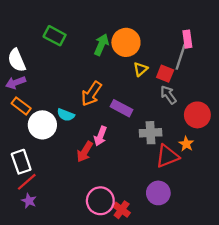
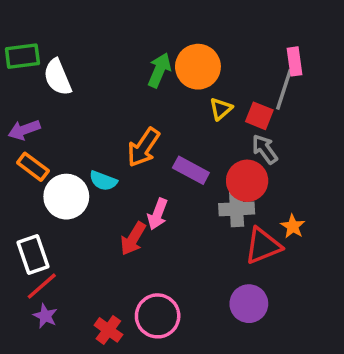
green rectangle: (55, 36) -> (22, 56), moved, turned -35
white semicircle: (17, 60) -> (58, 77), moved
red circle: (197, 115) -> (247, 181), moved
red cross: (122, 210) -> (108, 330), moved

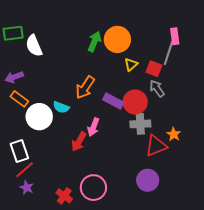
red circle: (247, 181) -> (135, 102), moved

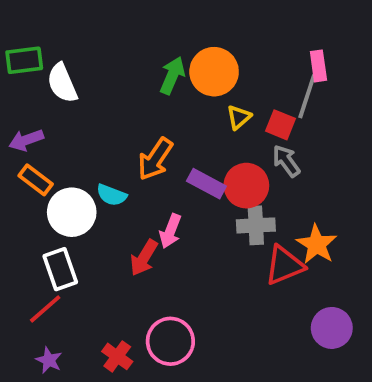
orange star: (174, 134) -> (317, 244), size x1.5
white rectangle: (19, 151) -> (60, 269), moved
purple circle: (148, 180) -> (332, 328), moved
purple star: (27, 188) -> (49, 360), moved

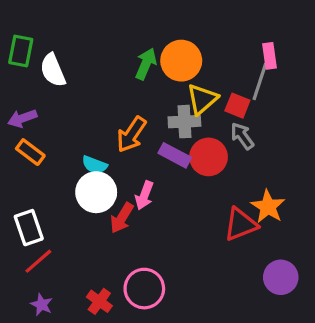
green rectangle: (24, 60) -> (21, 51), turned -72
yellow triangle: (239, 117) -> (202, 99), size x1.5
white circle: (72, 212) -> (96, 192), moved
gray cross: (256, 225) -> (184, 122), moved
white rectangle: (60, 269) -> (29, 228), moved

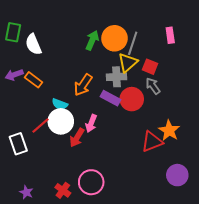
gray line: (260, 81) -> (133, 43), moved
orange rectangle: (30, 152) -> (33, 80), moved
red line: (38, 261) -> (41, 125), moved

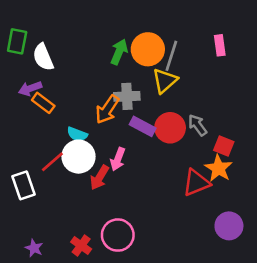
red square: (150, 67) -> (224, 146), moved
purple arrow: (14, 75) -> (30, 89), moved
gray cross: (117, 77) -> (127, 96), moved
gray arrow: (153, 86) -> (198, 125), moved

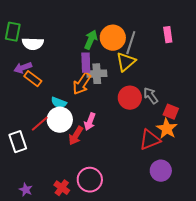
white semicircle: (43, 57) -> (33, 44), turned -65
purple rectangle: (143, 126) -> (86, 63), moved, turned 60
purple circle: (229, 226) -> (161, 171), moved

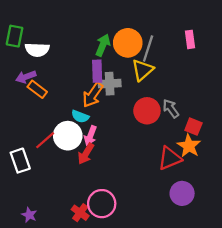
cyan semicircle: (59, 103) -> (80, 116), moved
pink arrow: (90, 122) -> (90, 136), moved
red cross: (62, 188) -> (80, 213), moved

